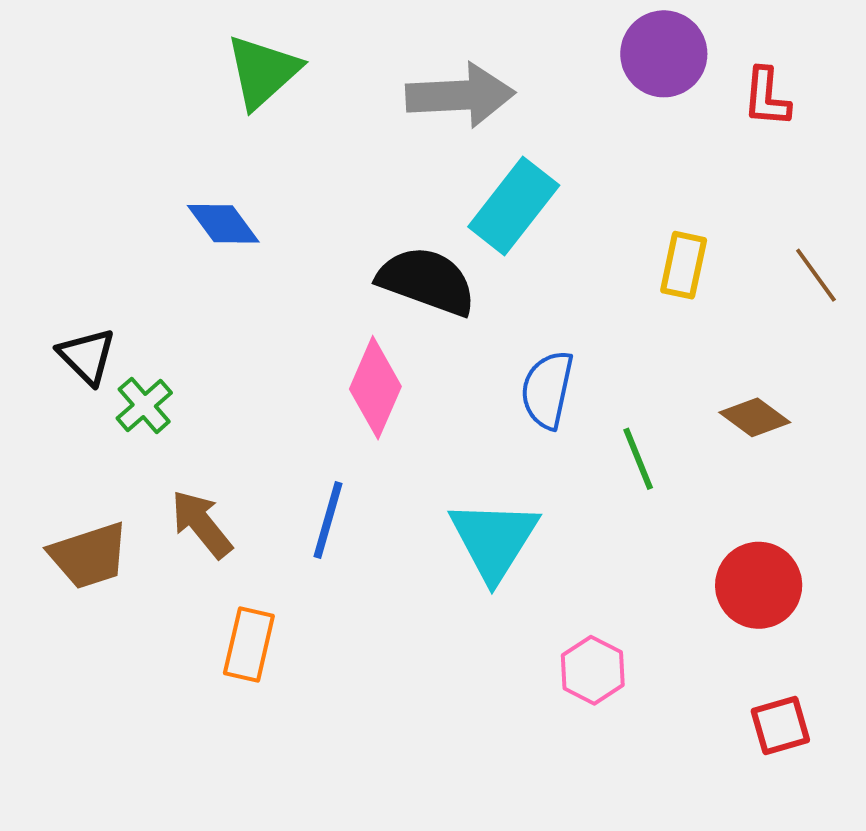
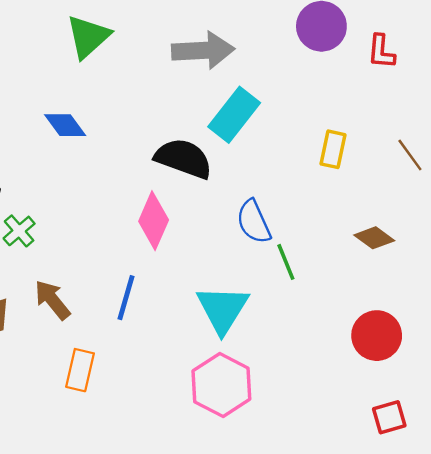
blue semicircle: (547, 390) -> (254, 222), turned -36
green line: (638, 459) -> (286, 262), moved
pink hexagon: (593, 670) -> (221, 385), moved, size x1.6

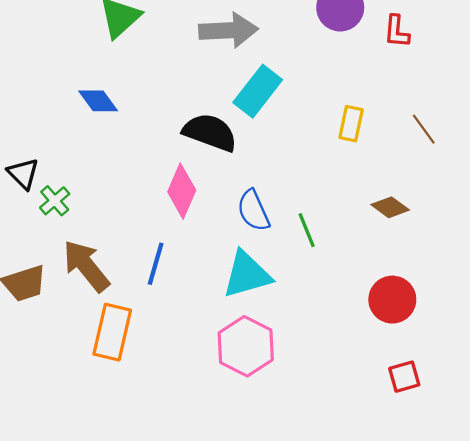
blue semicircle: (254, 222) -> (253, 211), moved
brown arrow: (52, 300) -> (86, 266), size x1.4
cyan triangle: (223, 309) -> (247, 275), turned 42
orange rectangle: (80, 370) -> (112, 332), size x1.4

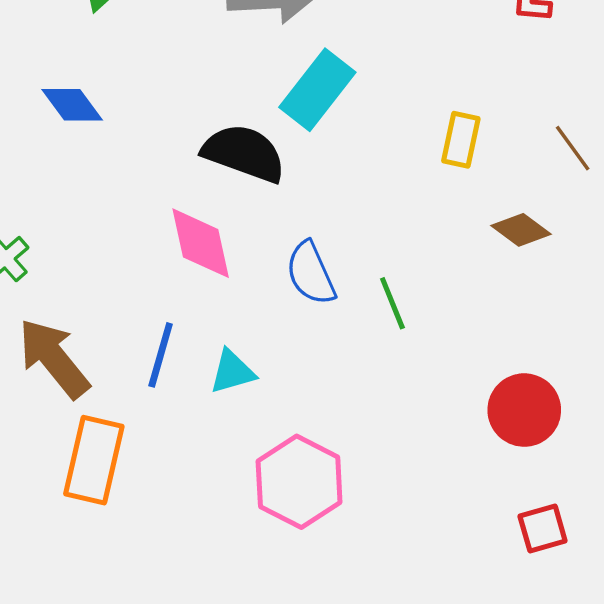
pink diamond: (182, 191) -> (201, 243), turned -36
brown diamond: (390, 207) -> (521, 230), moved
cyan triangle: (247, 275) -> (232, 372), moved, size x0.6

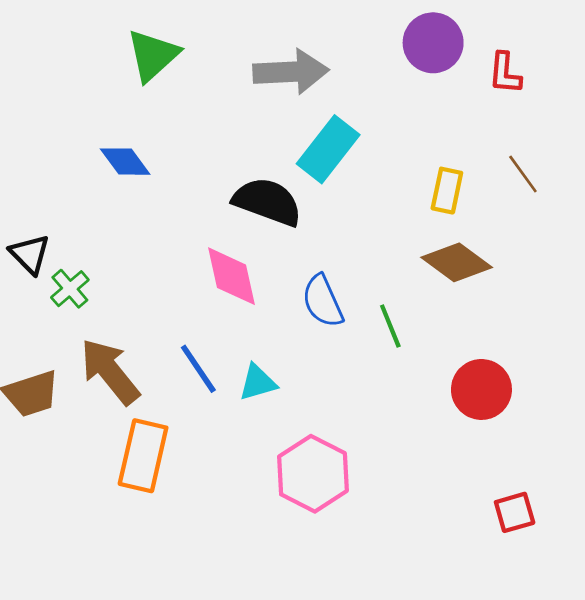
brown line: (573, 148) -> (523, 174), moved
brown diamond: (521, 230) -> (457, 262), moved, size x1.4
blue line: (161, 355) -> (198, 369), turned -50
red circle: (524, 410) -> (481, 389), moved

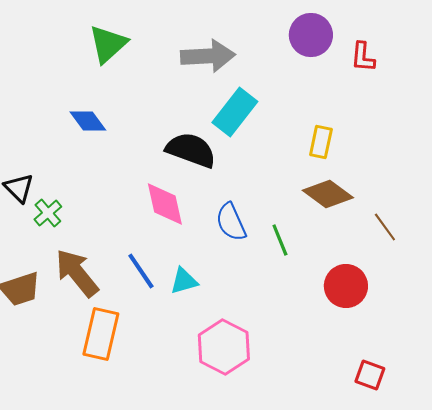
brown line: (523, 174) -> (385, 227), moved
red square: (515, 512) -> (370, 375), turned 36

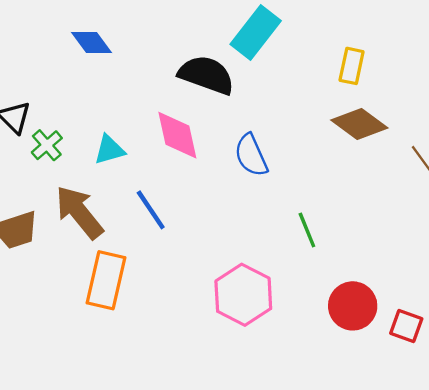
green line: (280, 240) -> (307, 230), moved
cyan triangle: (184, 281) -> (109, 150), moved
red circle: (346, 286) -> (353, 306), moved

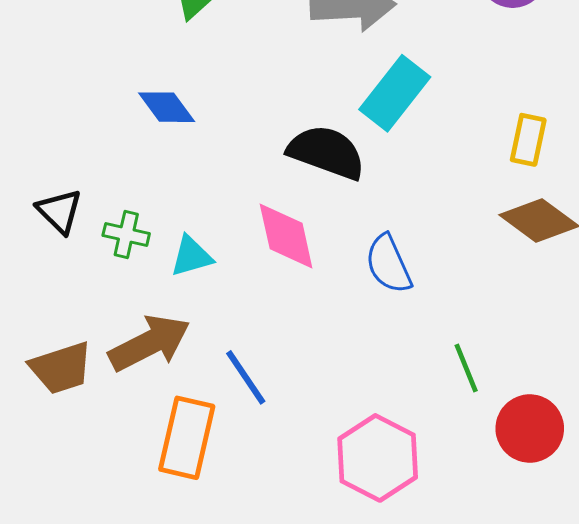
green cross: (47, 145) -> (126, 234), moved, turned -36
blue line: (151, 210) -> (246, 377), moved
brown arrow: (79, 212) -> (149, 343), turned 102
red circle: (353, 306) -> (530, 429), moved

